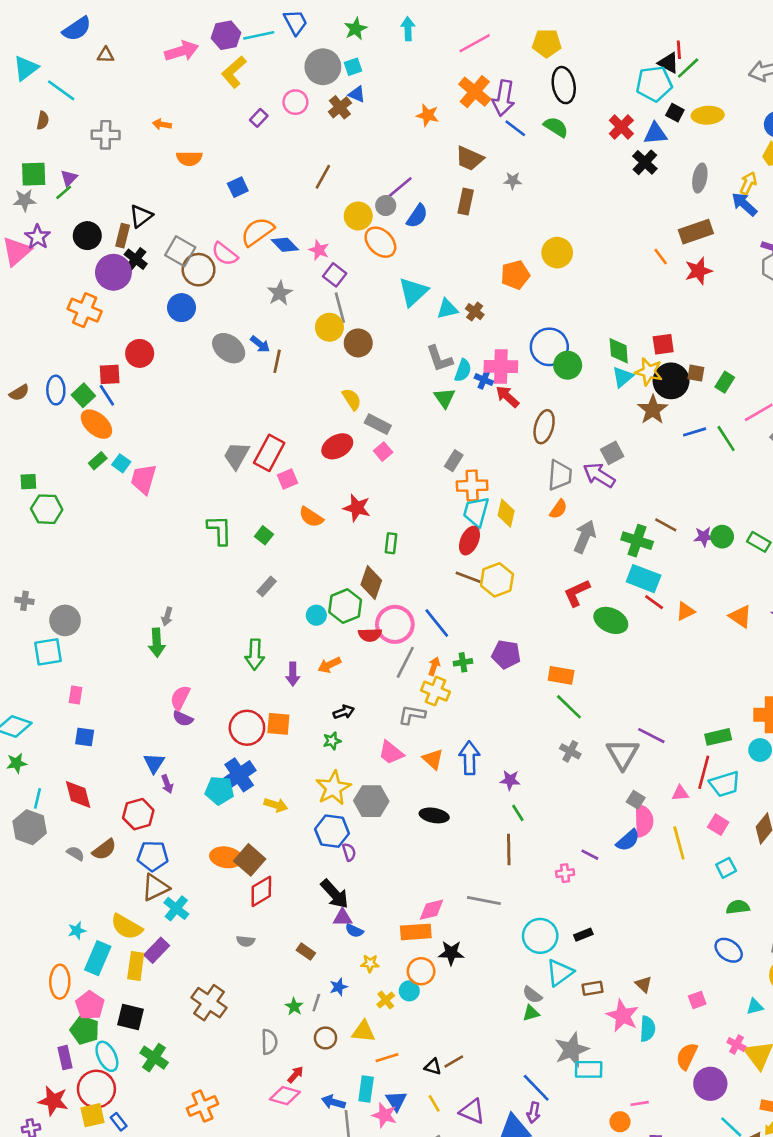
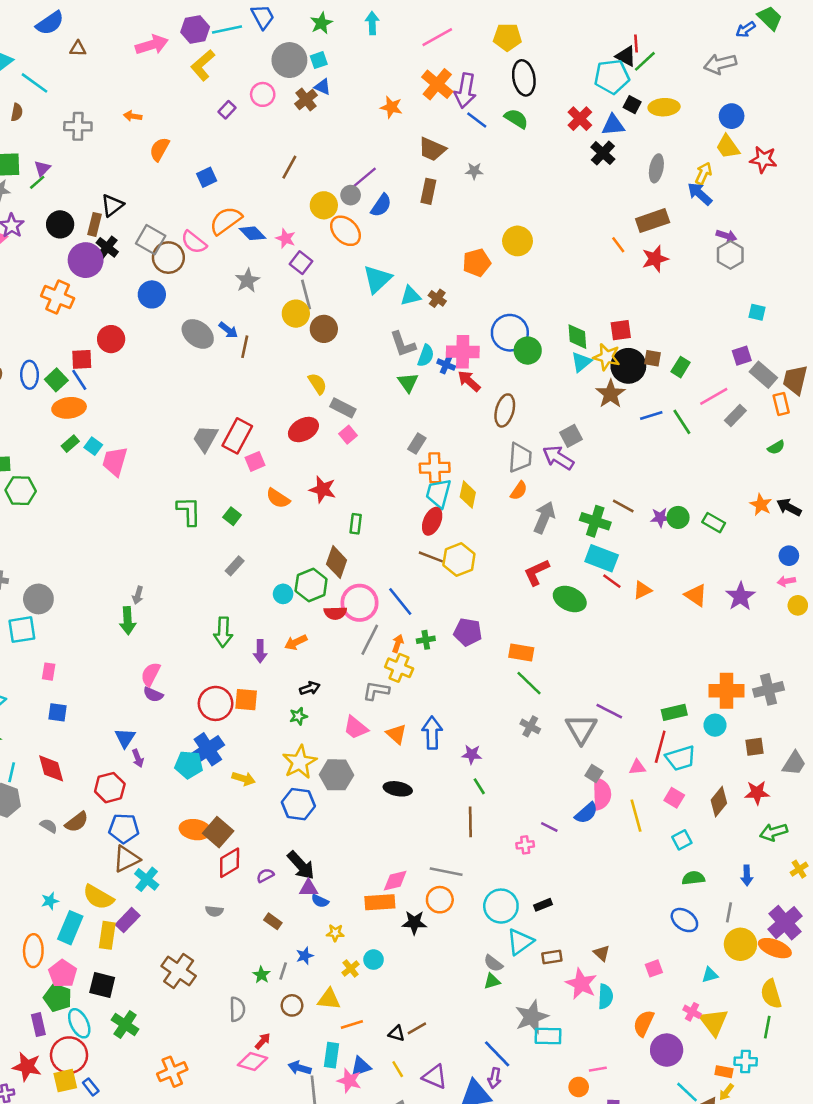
orange semicircle: (189, 158) -> (159, 149), turned 120
orange ellipse: (96, 424) -> (69, 408), turned -48
purple semicircle: (349, 852) -> (265, 875), moved, turned -102
orange circle: (421, 971) -> (440, 900), moved
blue triangle: (396, 1101) -> (361, 1067), turned 45

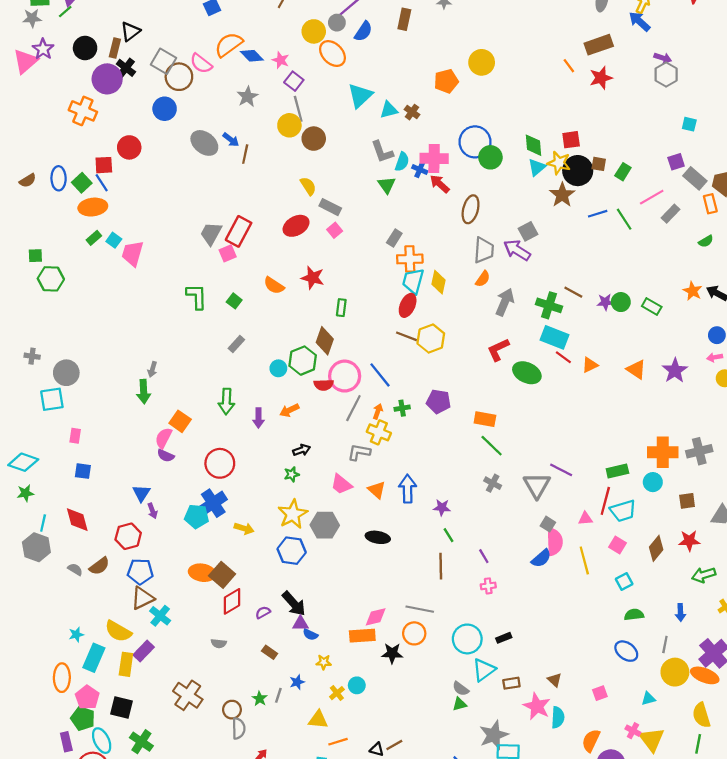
pink square: (255, 461) -> (228, 253), moved
orange square: (246, 700) -> (180, 421), moved, turned 30
purple line: (549, 827) -> (484, 556), moved, turned 32
brown circle: (292, 1005) -> (232, 710), moved

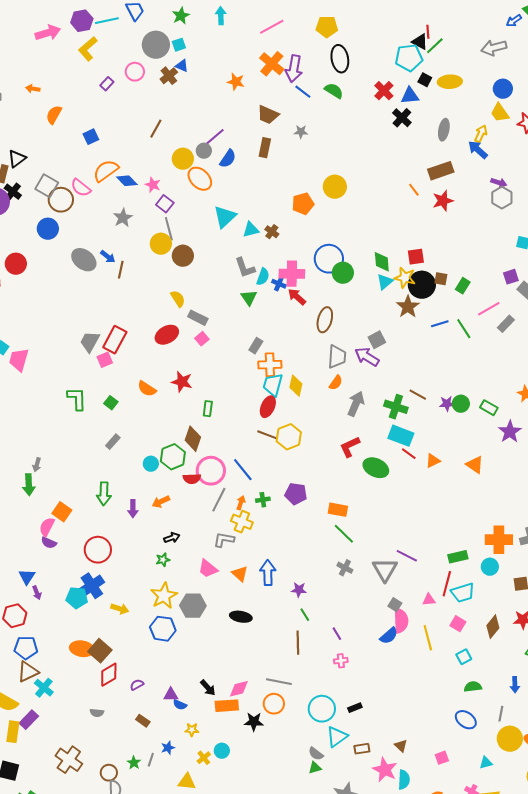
purple star: (675, 371) -> (510, 432), moved
black arrow: (294, 604) -> (208, 688), moved, size x0.7

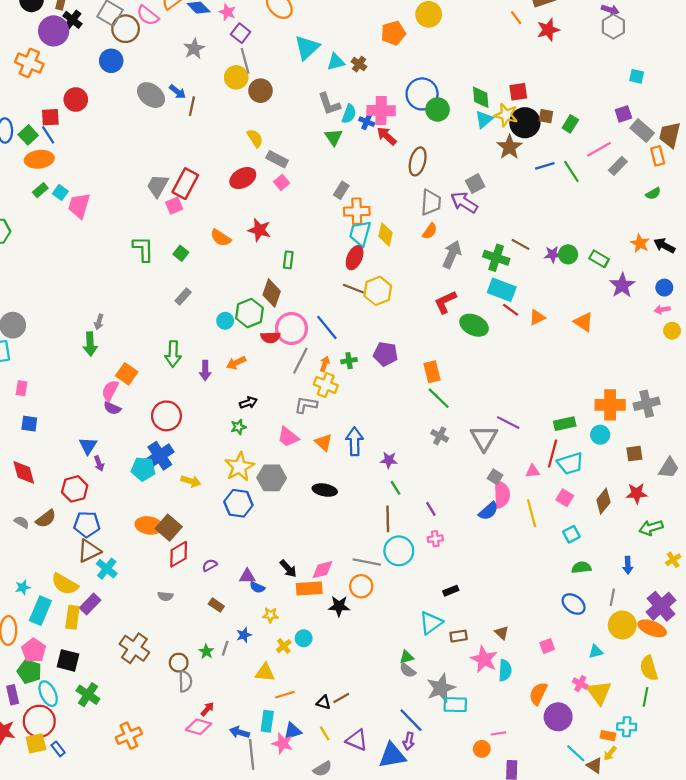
orange rectangle: (338, 510) -> (432, 372), turned 66
cyan circle: (322, 709) -> (399, 551), moved
gray semicircle: (316, 754) -> (408, 670), moved

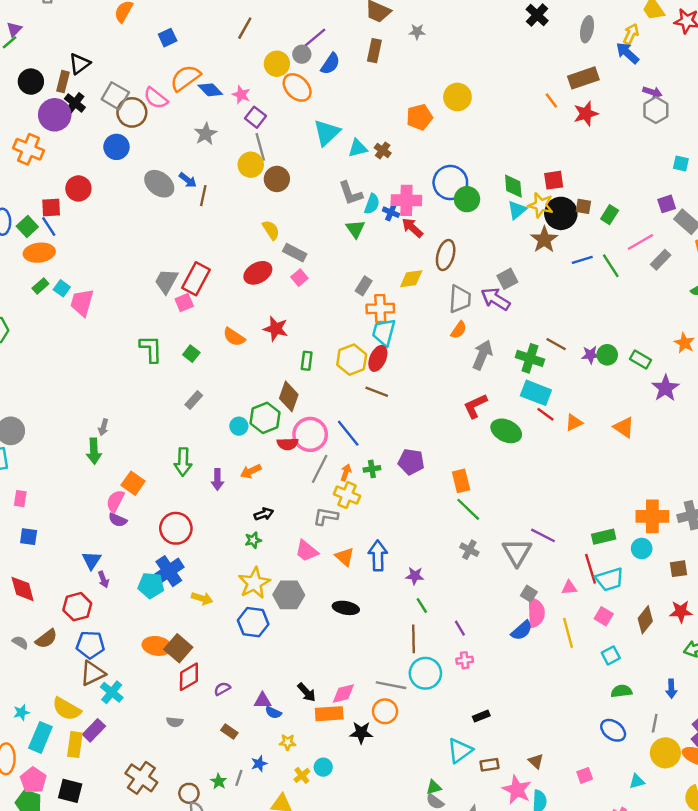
yellow diamond: (386, 234) -> (411, 279), moved, turned 70
yellow hexagon: (378, 291) -> (352, 360), moved
red line: (553, 454) -> (591, 569), turned -32

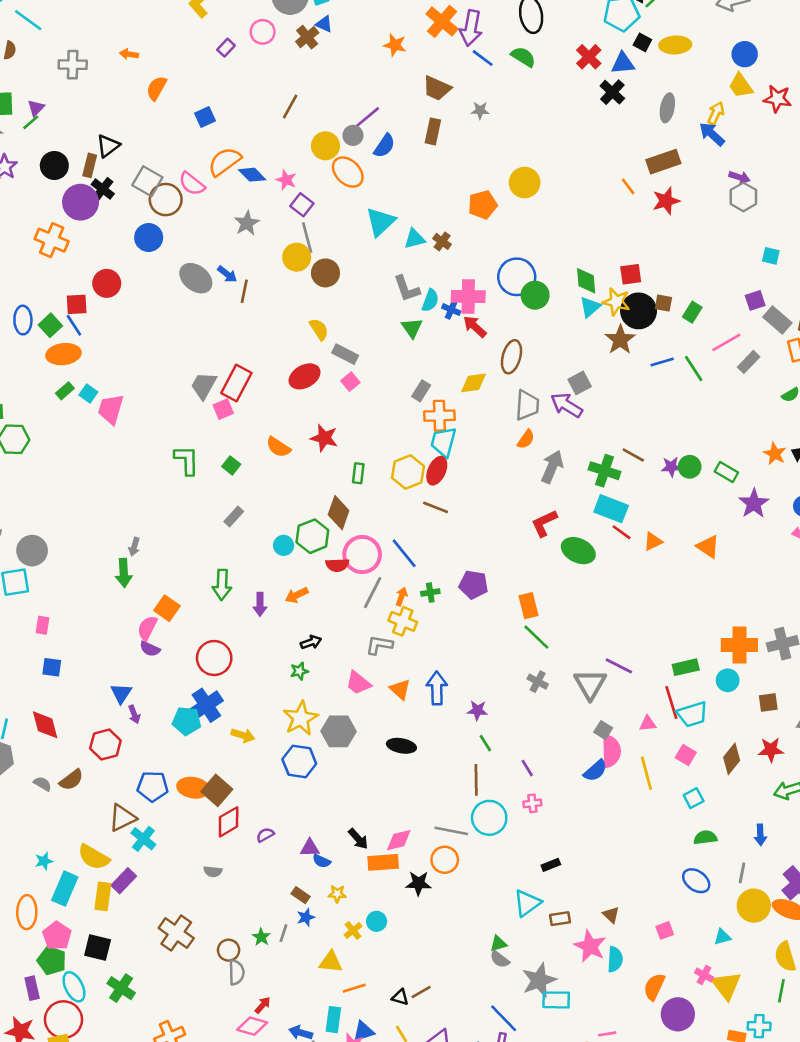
blue pentagon: (90, 645) -> (153, 786), moved
brown rectangle: (229, 731) -> (301, 895), moved

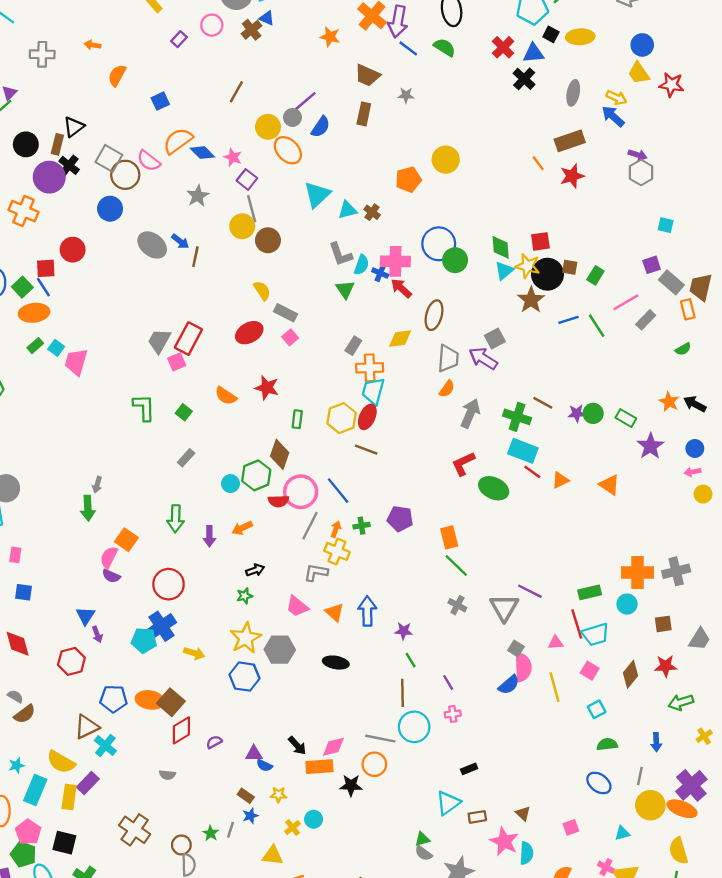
yellow arrow: (716, 113) -> (616, 98), turned 90
brown semicircle: (71, 780) -> (25, 714), moved

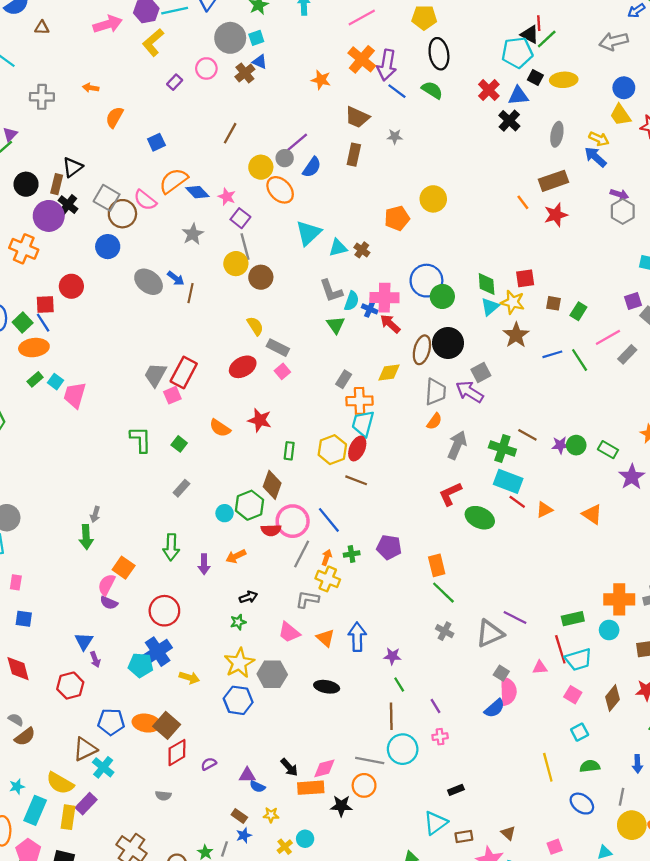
black circle: (547, 274) -> (448, 343), moved
gray triangle: (504, 608) -> (490, 633), turned 36
yellow line: (554, 687) -> (548, 767), moved

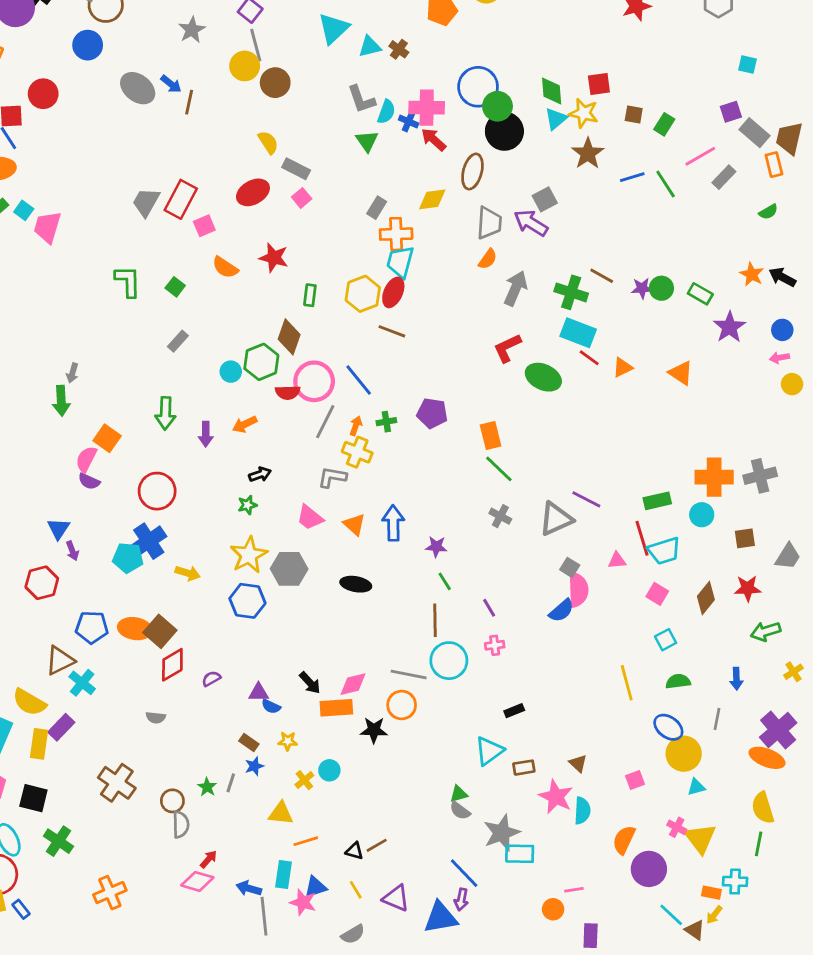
black circle: (448, 343) -> (504, 131), moved
pink square: (172, 395) -> (204, 226), moved
yellow circle: (632, 825) -> (684, 754), moved

